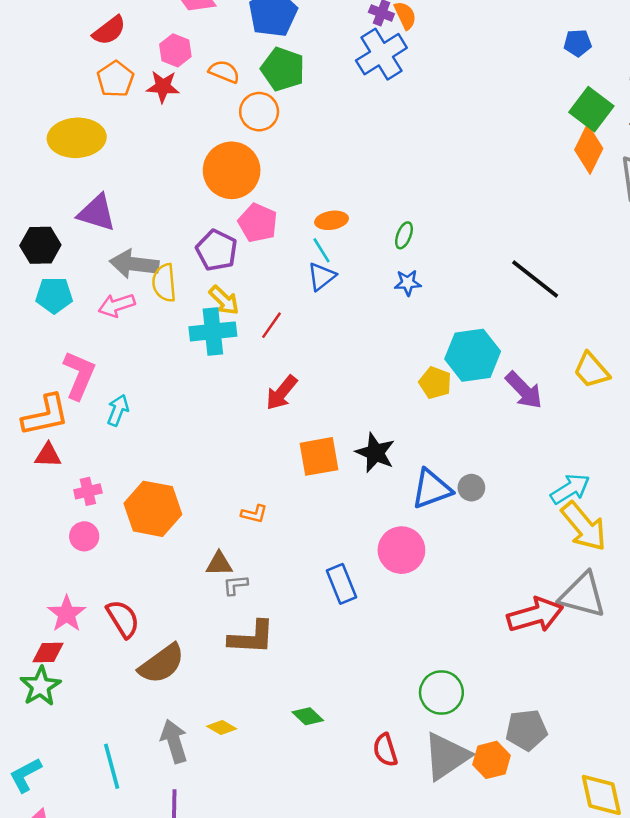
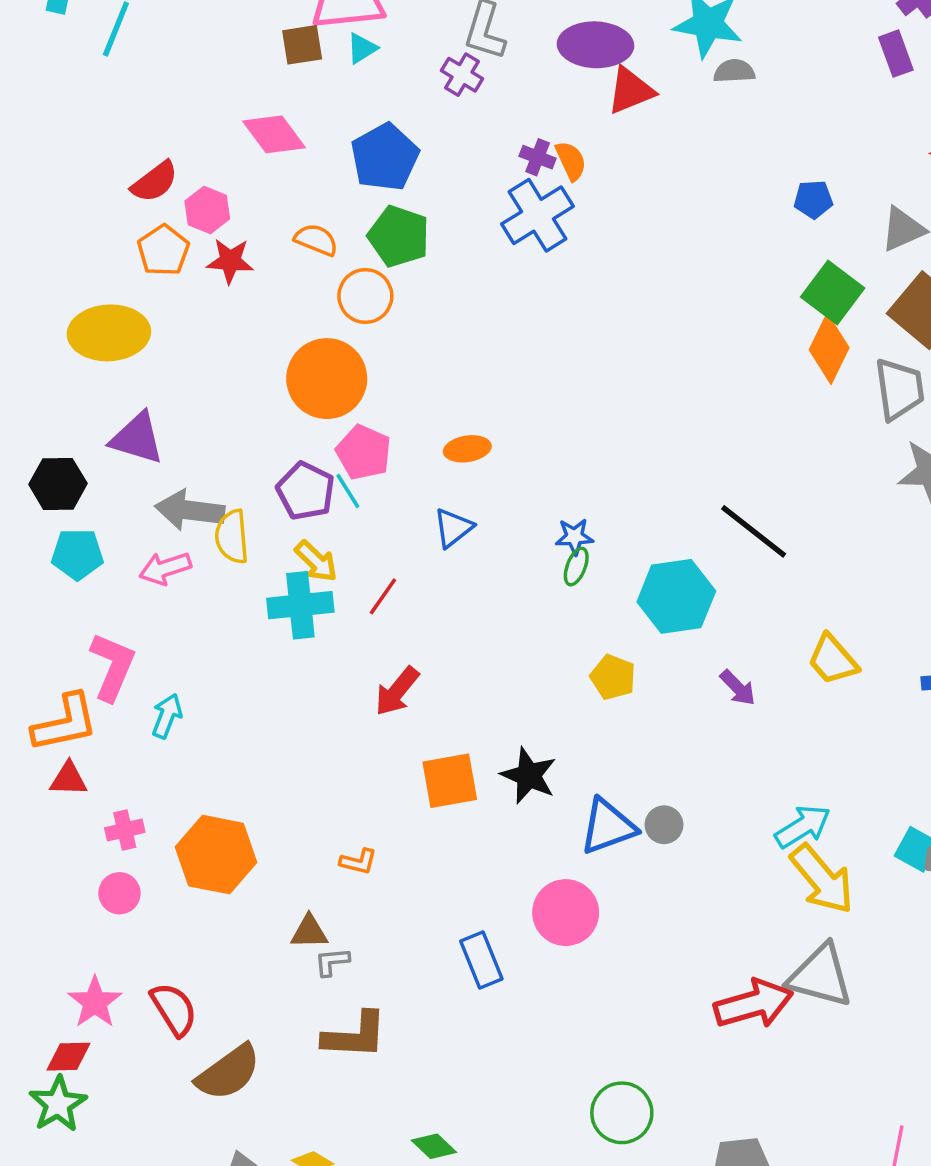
pink hexagon: (175, 50) -> (207, 210), moved
green ellipse: (404, 235) -> (576, 567), moved
cyan line: (322, 250) -> (348, 491), moved
cyan hexagon: (473, 355) -> (676, 596), moved
purple arrow: (524, 390) -> (738, 688), size x0.7

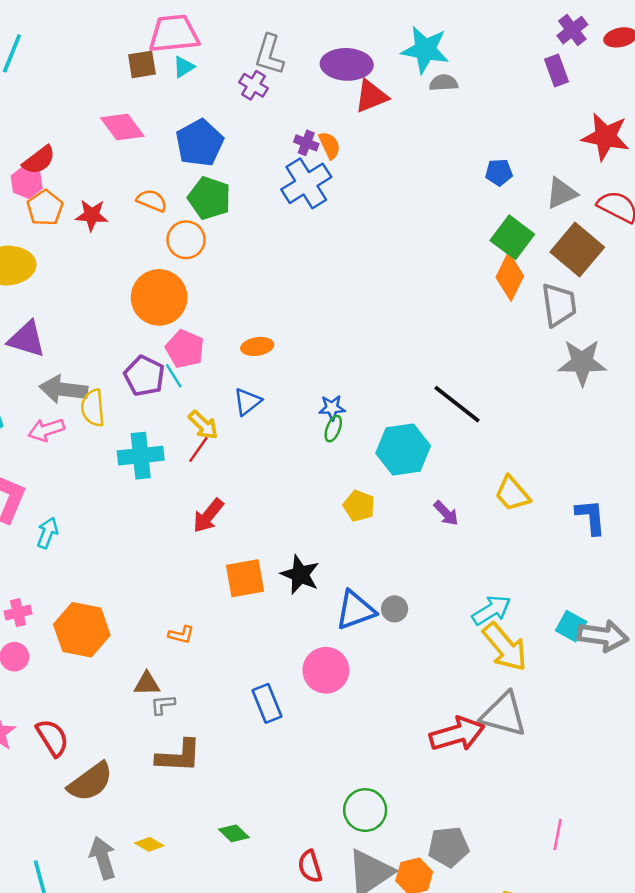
pink hexagon: (207, 210) -> (27, 182), moved
yellow arrow: (316, 561) -> (203, 425), moved

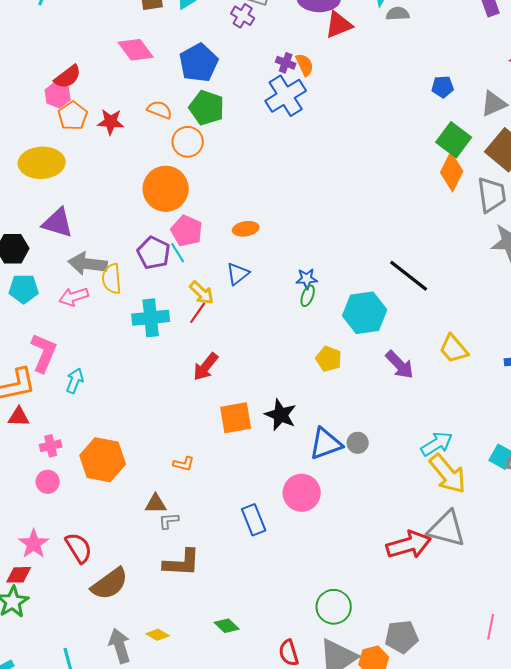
purple arrow: (446, 513) -> (400, 365), size x1.4

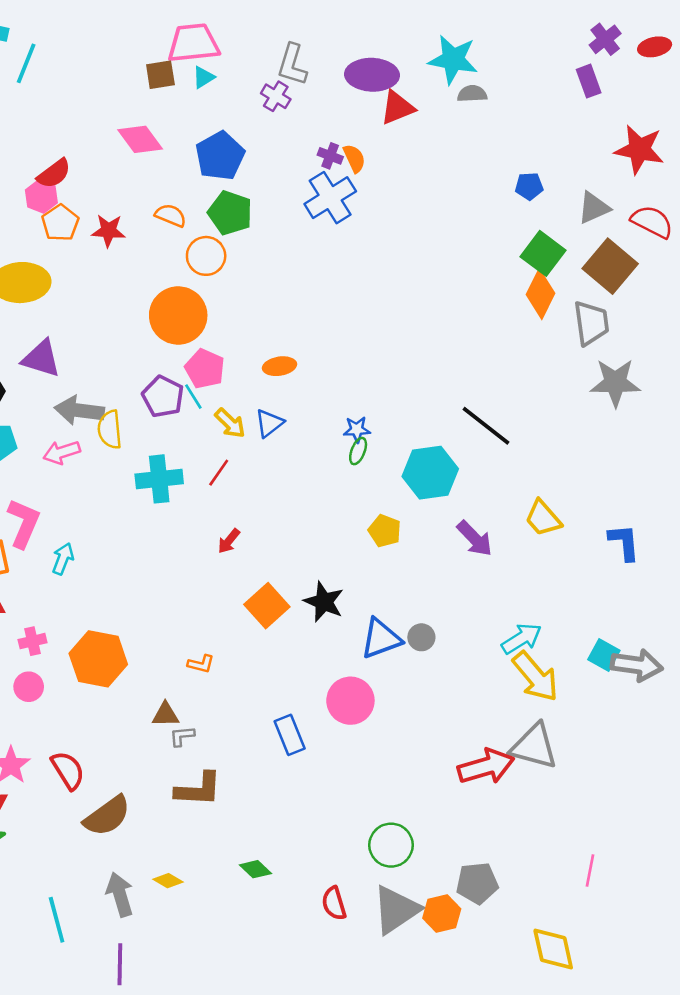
yellow arrow: (202, 293) -> (230, 423), moved
red arrow: (206, 367) -> (229, 541), size x0.7
orange square: (236, 418) -> (267, 606), turned -32

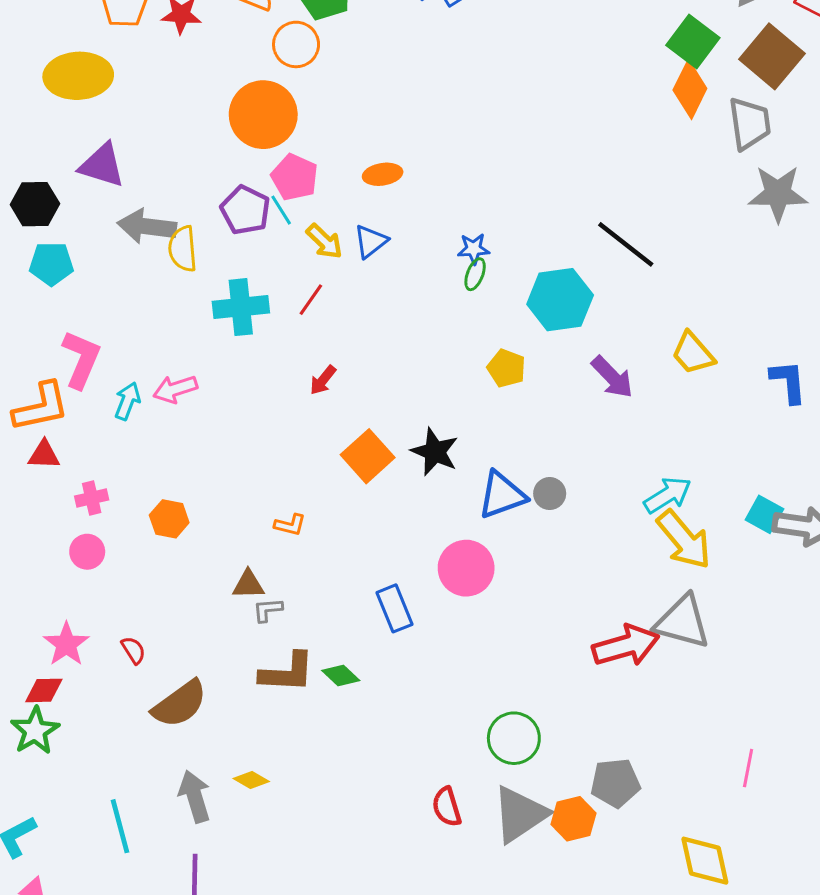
pink arrow: (62, 452) -> (175, 389), moved
orange hexagon: (98, 659) -> (169, 519), size x0.6
red semicircle: (68, 770) -> (133, 650), size x0.6
green diamond: (255, 869) -> (341, 676), moved

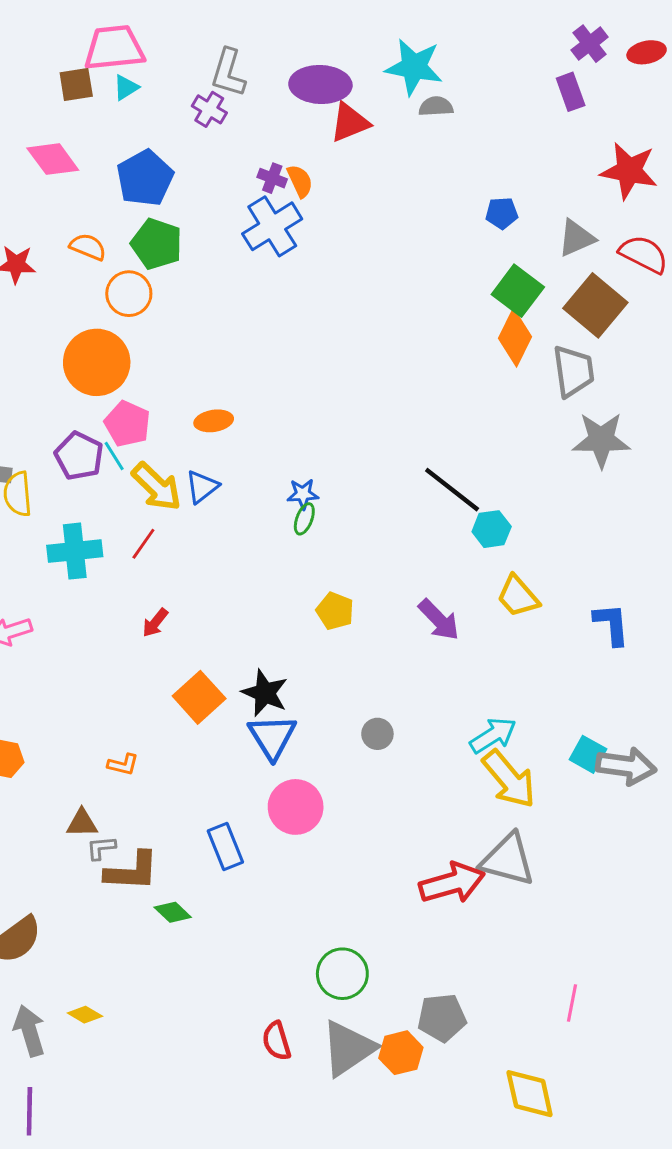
yellow arrow: (324, 241) -> (157, 487), size x1.4
cyan hexagon: (560, 300) -> (492, 529), moved, size x0.6
blue triangle: (502, 495) -> (272, 737), moved, turned -42
brown L-shape: (287, 673) -> (132, 871), moved

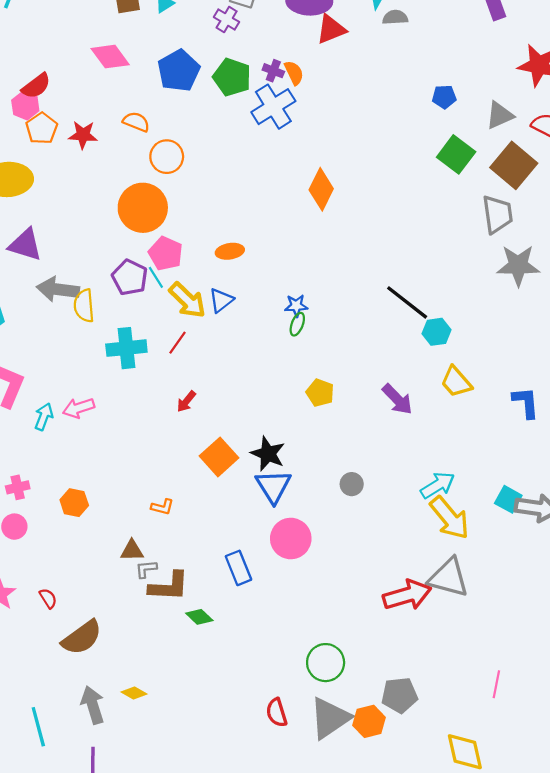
green pentagon: (157, 244) -> (232, 77), moved
orange diamond: (515, 338) -> (321, 189), moved

